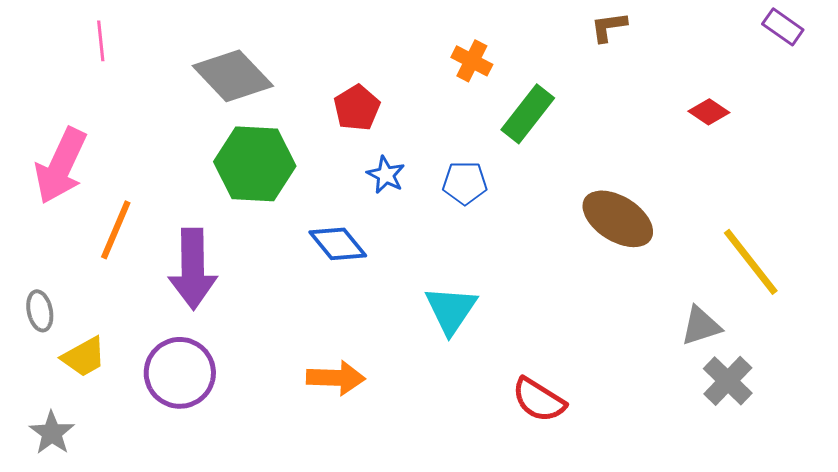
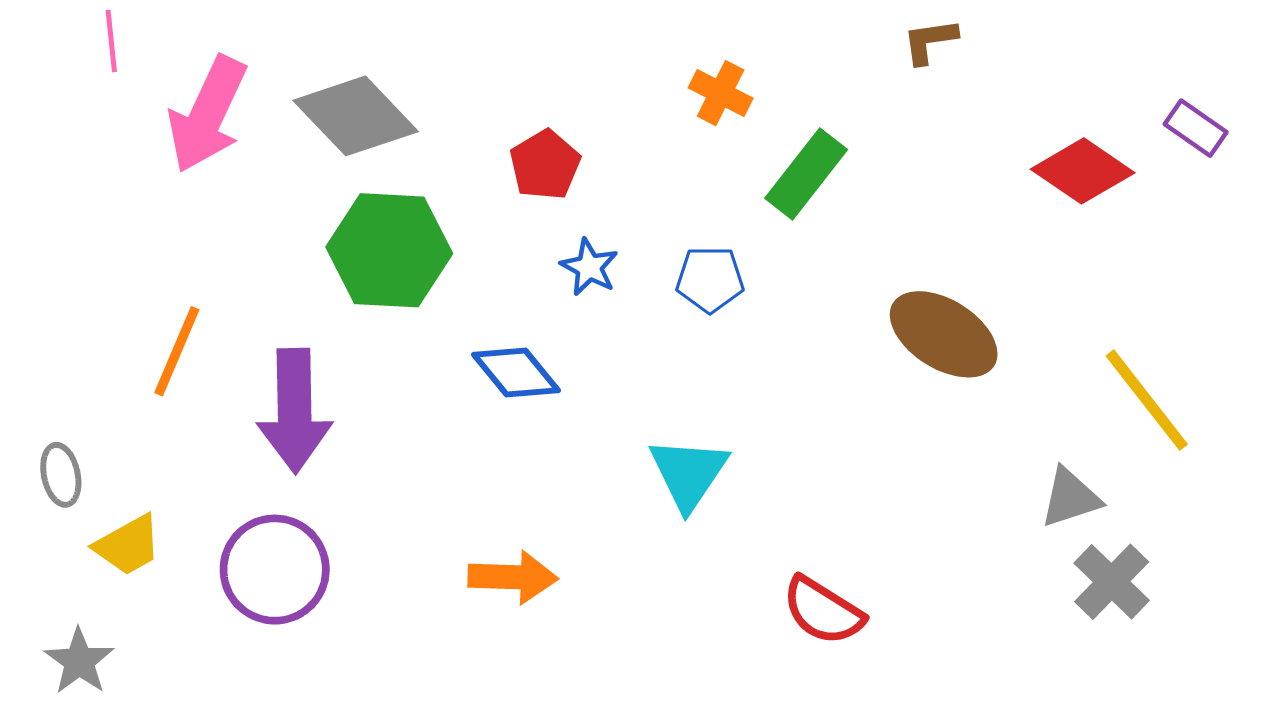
purple rectangle: (783, 27) -> (1196, 128), moved
pink line: (101, 41) -> (111, 41), moved
red diamond: (709, 112) -> (1083, 171), size x1.6
pink arrow: (61, 166) -> (207, 114), moved

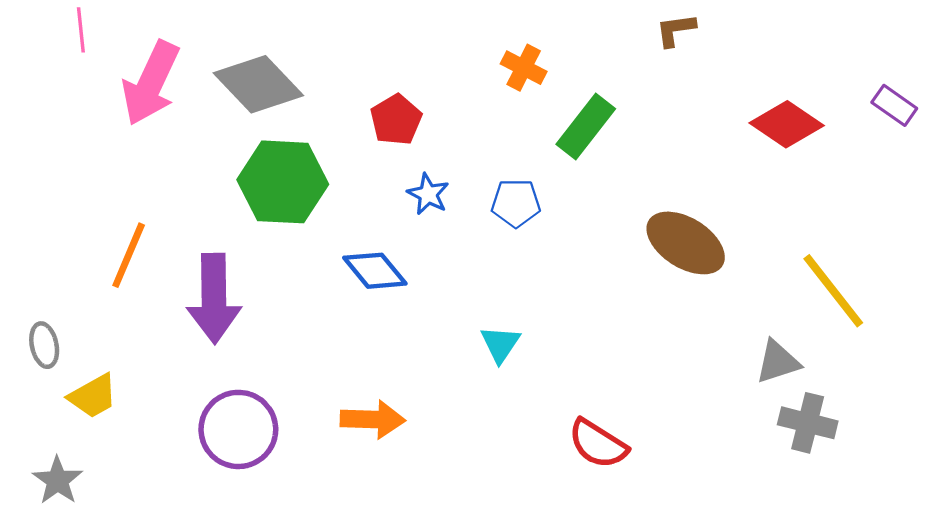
purple rectangle: (1196, 128) -> (894, 105), moved
cyan triangle: (689, 473) -> (500, 344), size x0.7
purple circle: (275, 570) -> (238, 429), moved
gray cross: (1112, 582) -> (808, 423), turned -30

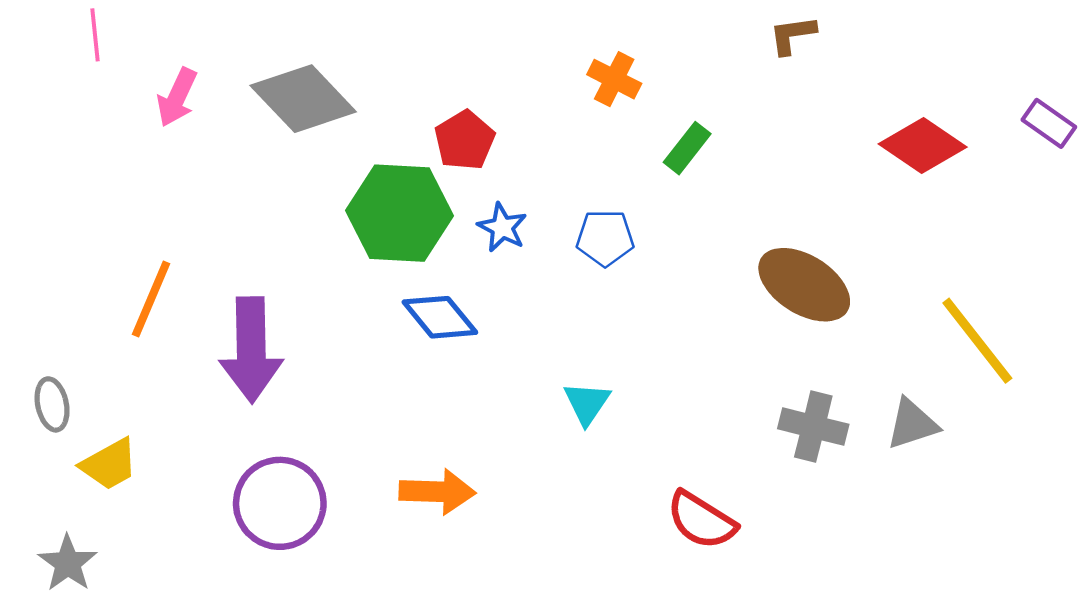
pink arrow: (151, 83) -> (177, 97), size x0.6
green rectangle: (586, 126) -> (687, 148), size x0.7
green hexagon: (283, 182) -> (399, 213), moved
gray cross: (808, 423) -> (813, 427), moved

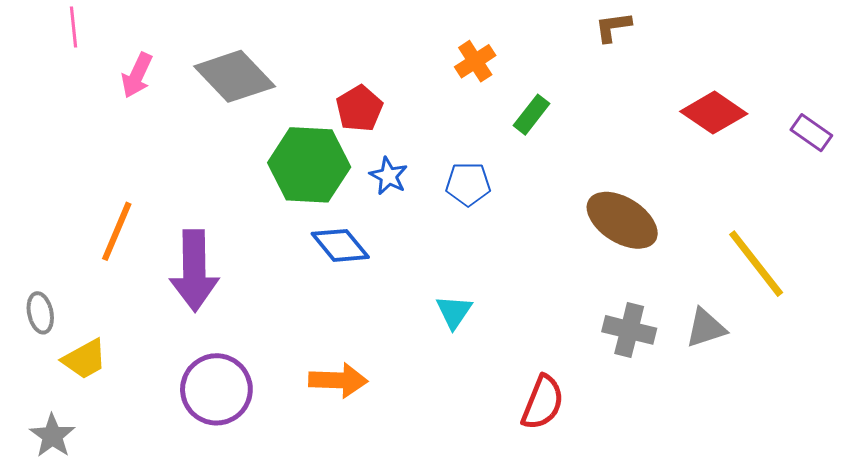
orange cross: (614, 79) -> (475, 61), turned 30
purple rectangle: (1049, 123) -> (811, 133), moved
red semicircle: (701, 520) -> (543, 402), turned -100

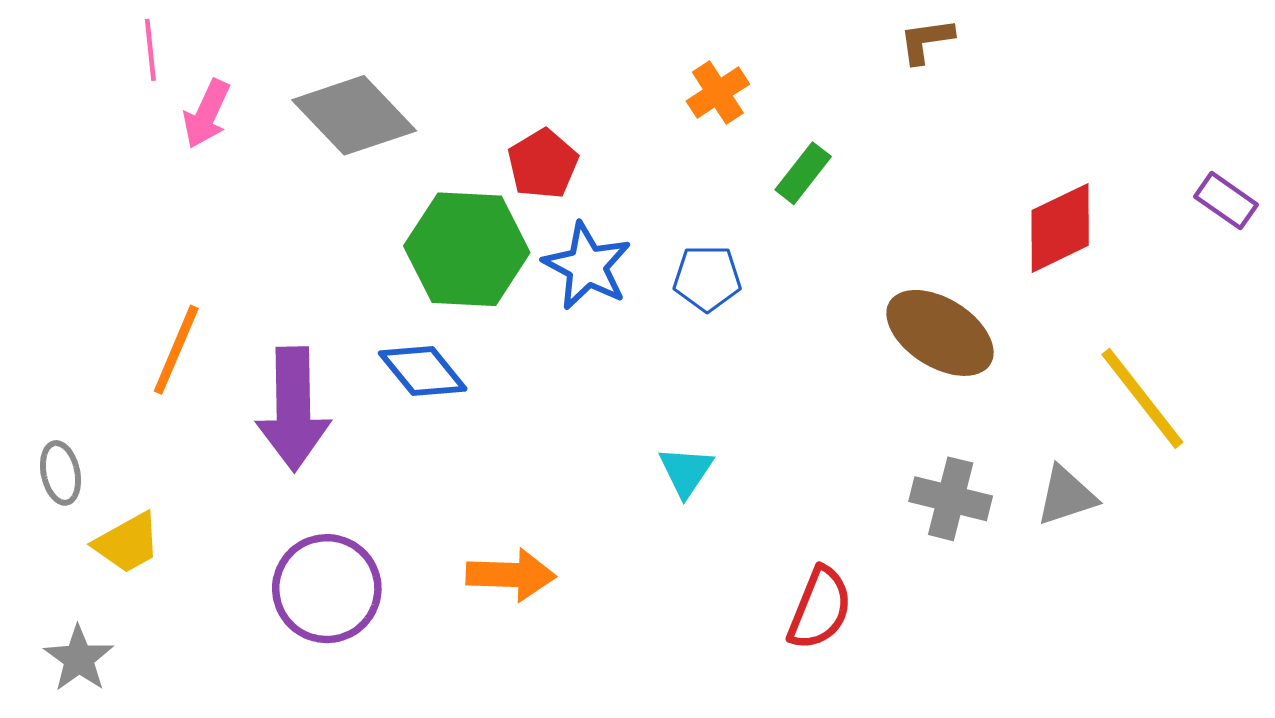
pink line: (73, 27) -> (150, 50), moved
red diamond: (714, 113) -> (1060, 228), moved, turned -60
blue star: (389, 176) -> (587, 266), size x1.5
blue diamond: (340, 245) -> (423, 371), moved

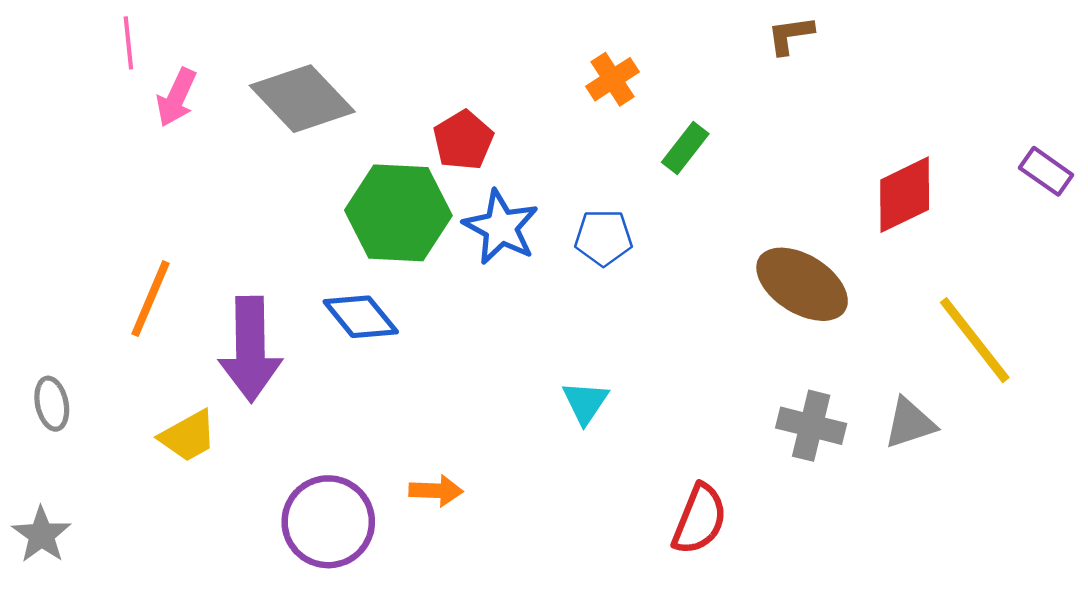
yellow trapezoid: (127, 543) -> (188, 436), moved
orange arrow: (511, 575) -> (436, 491), size x0.7
purple circle: (327, 589) -> (328, 522), moved
gray star: (79, 659) -> (41, 535), moved

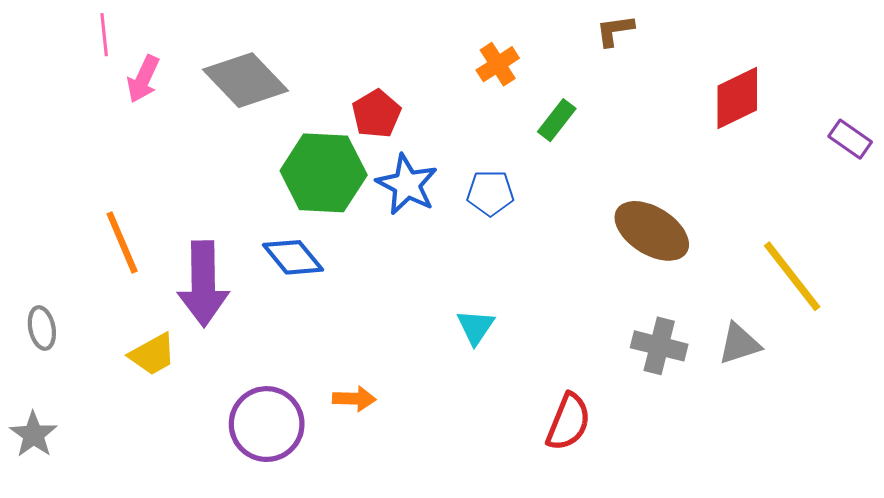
brown L-shape: (790, 35) -> (615, 30), moved
red diamond: (905, 195) -> (737, 98), moved
orange line: (150, 299) -> (122, 243), turned -46

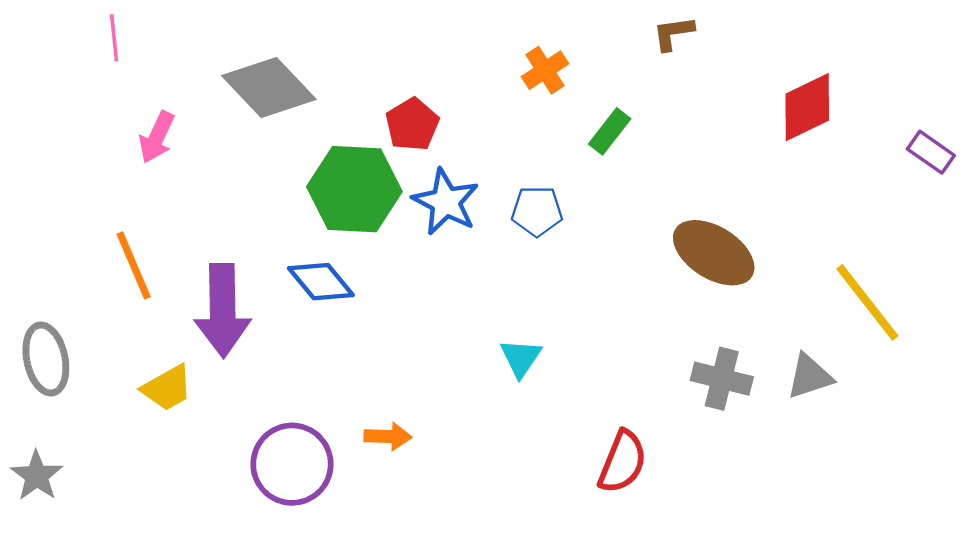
pink arrow: (143, 79) -> (157, 137), moved
gray ellipse: (42, 328) -> (46, 359), size x1.5

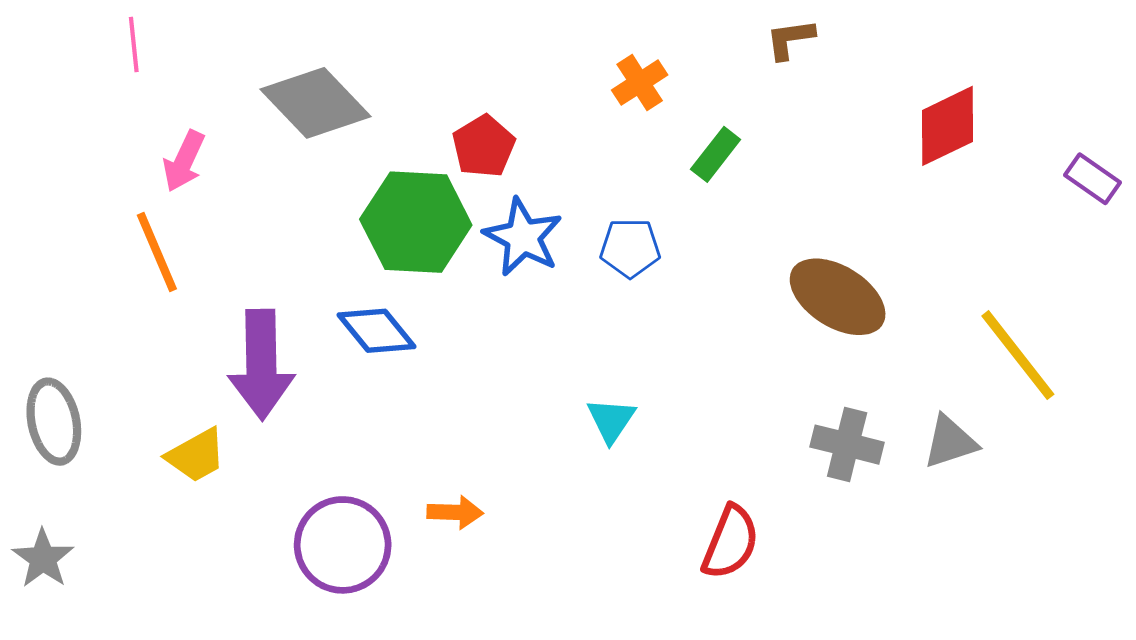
orange line: (134, 265) -> (157, 252), moved

